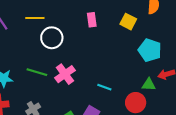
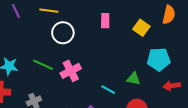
cyan pentagon: (150, 50) -> (159, 59), turned -30
green triangle: (149, 84) -> (133, 79), moved

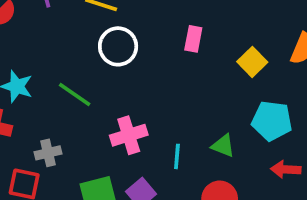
pink cross: (71, 71) -> (129, 135), moved
cyan line: (108, 90) -> (177, 156), turned 56

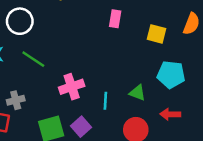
white circle: (118, 46) -> (20, 21), moved
yellow square: (252, 62) -> (157, 34), turned -30
red arrow: (286, 169) -> (170, 114), moved

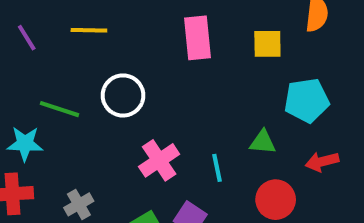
pink rectangle: (115, 19) -> (198, 38), size x1.5
white circle: (20, 21) -> (123, 95), moved
green line: (33, 59) -> (60, 109), moved

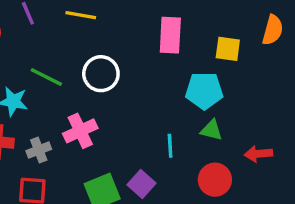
cyan pentagon: (307, 100) -> (204, 91), moved
pink cross: (159, 160) -> (80, 131), moved
gray cross: (79, 204) -> (39, 150), moved

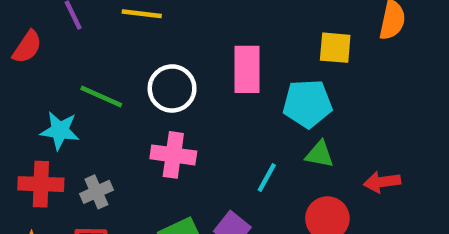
pink rectangle: (170, 35) -> (247, 69), moved
pink cross: (80, 131) -> (173, 155), moved, turned 36
cyan line: (170, 146) -> (267, 178), turned 35

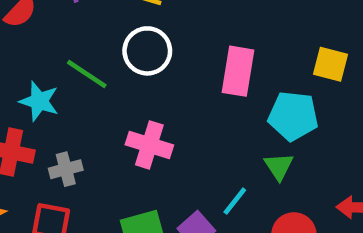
white circle: (172, 88) -> (147, 51), moved
green triangle: (320, 154) -> (279, 166), moved, turned 36
cyan line: (267, 178) -> (235, 201), moved

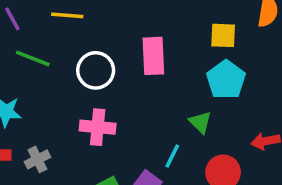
white circle: (147, 51) -> (96, 70), moved
green line: (87, 74) -> (33, 58), moved
cyan pentagon: (293, 116) -> (226, 80), moved, turned -30

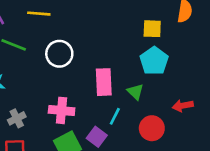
pink rectangle: (153, 56) -> (104, 82), moved
pink cross: (98, 127) -> (62, 110), moved

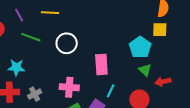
yellow square: (152, 29) -> (160, 30), moved
green triangle: (135, 92) -> (145, 70), moved

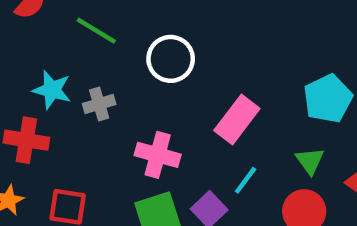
pink rectangle: (101, 64) -> (237, 119), turned 30
green triangle: (145, 70) -> (310, 161), moved
gray cross: (35, 94) -> (99, 104), moved

